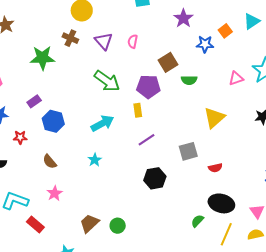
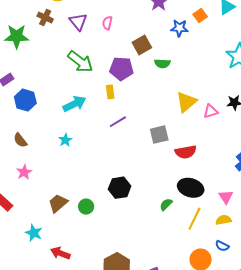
pink triangle: (236, 78) -> (211, 111), moved
red semicircle: (215, 168) -> (186, 152), size x1.5
black hexagon: (155, 178) -> (120, 188), moved

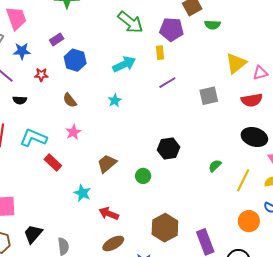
red semicircle: (186, 152) -> (252, 100), moved
black ellipse: (191, 188) -> (254, 137), moved
green circle: (86, 207) -> (143, 176), moved

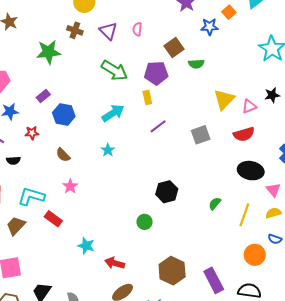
brown trapezoid: (107, 164) -> (16, 226), moved

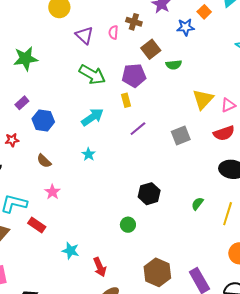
brown cross: (75, 30) -> (134, 22), moved
red arrow: (115, 263) -> (100, 267), turned -126

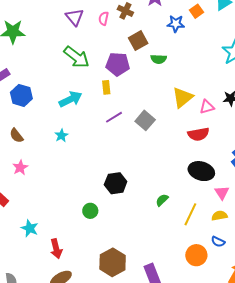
gray square: (181, 136) -> (145, 120), moved, turned -36

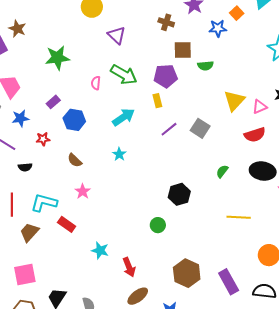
pink semicircle: (104, 18) -> (96, 83), moved
brown square: (138, 41) -> (183, 50), turned 36
green semicircle: (162, 200) -> (222, 171), moved
yellow line: (190, 214) -> (239, 217), moved, turned 75

